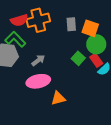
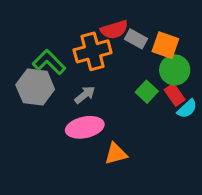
red semicircle: (19, 20) -> (114, 30), moved
orange cross: (38, 20) -> (93, 51), moved
gray rectangle: (71, 24) -> (136, 39), turned -56

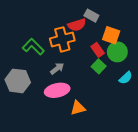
gray rectangle: (136, 39) -> (91, 16), moved
gray hexagon: (35, 87) -> (18, 81), moved
red rectangle: (175, 95) -> (98, 50), moved

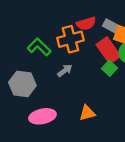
gray rectangle: (91, 16) -> (111, 26), moved
red rectangle: (98, 50) -> (108, 50), size x1.6
pink ellipse: (57, 90) -> (42, 116), moved

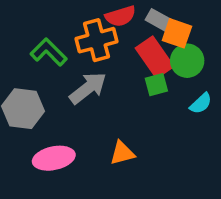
green square: (110, 68) -> (156, 85), turned 32
gray arrow: (65, 70) -> (88, 88), size x1.6

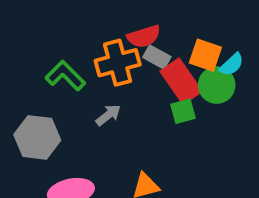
gray rectangle: (158, 20) -> (157, 57), moved
gray arrow: (88, 88) -> (108, 115), size x0.6
cyan semicircle: (201, 103) -> (232, 65), moved

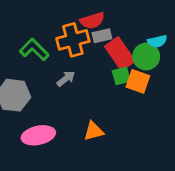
orange square: (205, 55) -> (138, 81), moved
gray rectangle: (157, 57) -> (102, 36), turned -42
cyan semicircle: (232, 65) -> (157, 41), turned 30

